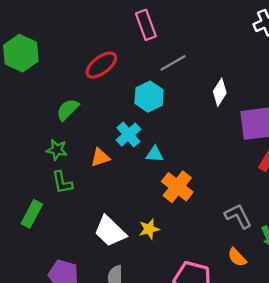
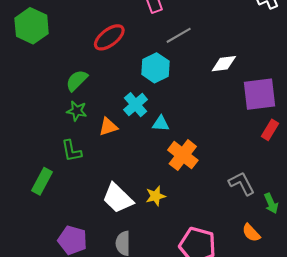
white diamond: (220, 92) -> (224, 64), turned 50
green star: (57, 150) -> (77, 111), moved
orange semicircle: (237, 257) -> (251, 233), moved

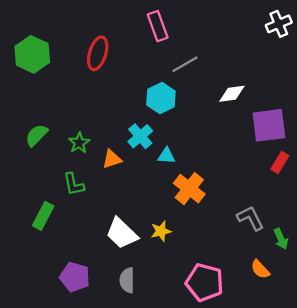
red ellipse: (109, 37) -> (98, 53), moved, turned -36
green semicircle: (77, 80) -> (37, 135), moved
green star: (77, 111) -> (79, 143), turned 30

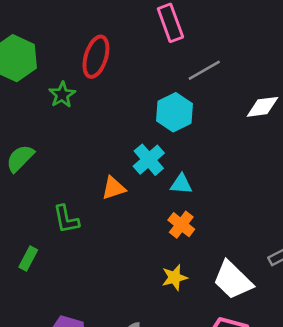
green star: (79, 143) -> (62, 95), moved
orange cross: (189, 189) -> (181, 225), moved, size x0.7
green rectangle: (43, 216) -> (28, 258), size x0.7
white trapezoid: (122, 233) -> (233, 280), moved

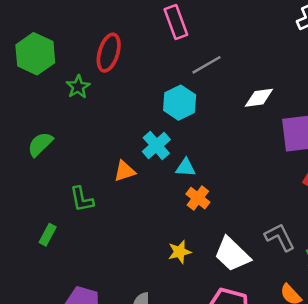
orange cross: (181, 225) -> (198, 198), moved

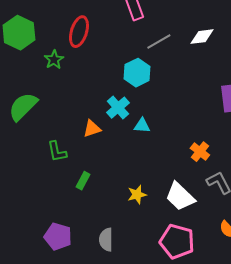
white diamond: (259, 98) -> (202, 37), moved
green semicircle: (40, 144) -> (23, 107), size x1.4
orange cross: (198, 198) -> (200, 152), moved
green rectangle: (48, 235) -> (83, 181), moved

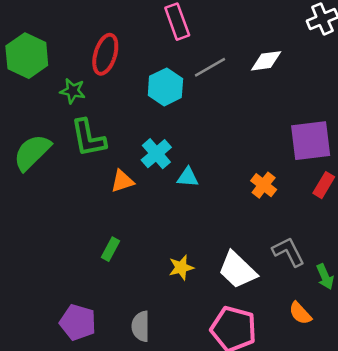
green star: (54, 60) -> (73, 91), turned -30
cyan hexagon: (137, 73) -> (165, 87), moved
green L-shape: (57, 152) -> (88, 138), moved, size x1.4
orange cross: (200, 152) -> (264, 185), moved

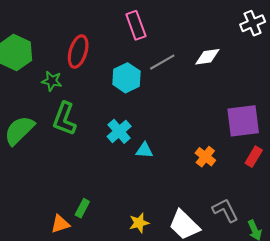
green L-shape: (88, 138) -> (64, 119), turned 32
orange triangle: (122, 181) -> (60, 224), moved

